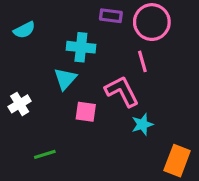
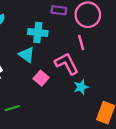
cyan triangle: (65, 79) -> (27, 55), turned -36
pink square: (86, 112) -> (41, 78), turned 32

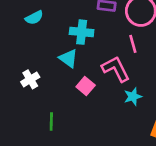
green line: (12, 108) -> (51, 122), turned -72

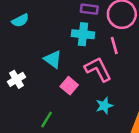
cyan cross: (82, 32) -> (83, 34), moved
cyan star: (133, 97) -> (104, 106), moved
green line: (51, 122) -> (47, 119), moved, turned 30

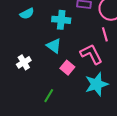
cyan cross: (83, 34) -> (61, 20), moved
cyan star: (104, 106) -> (96, 84), size x1.6

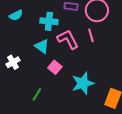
pink L-shape: (91, 54) -> (68, 39), moved

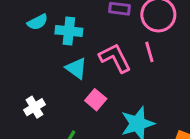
cyan cross: (49, 21) -> (69, 31), moved
white cross: (13, 62) -> (35, 107), moved

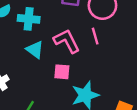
pink square: (96, 100) -> (62, 72), moved, turned -35

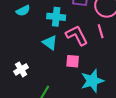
cyan cross: (29, 19) -> (56, 17), moved

